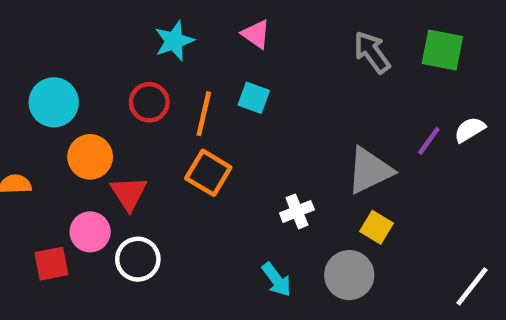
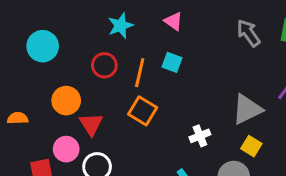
cyan circle: (54, 102) -> (43, 46), moved

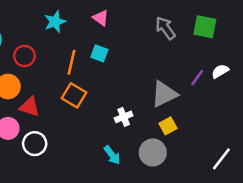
red circle: (104, 65) -> (24, 56), moved
red triangle: (91, 124) -> (30, 107), turned -40
yellow square: (251, 146) -> (168, 126), turned 30

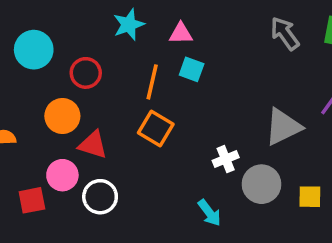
pink triangle: (101, 18) -> (181, 33), moved, turned -36
yellow square: (168, 126) -> (310, 197), moved, turned 30
gray circle: (153, 153) -> (261, 184), moved

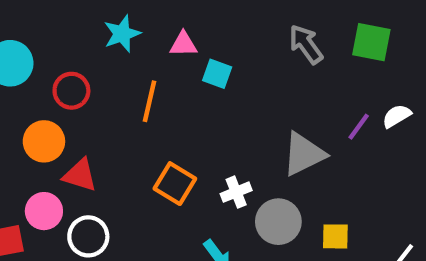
cyan square: (192, 69) -> (217, 74), moved
orange square: (156, 129) -> (175, 184), moved

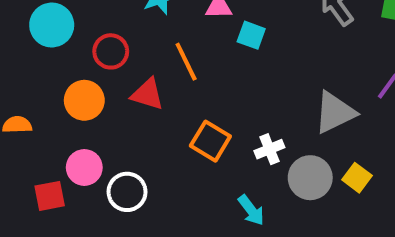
orange line: (150, 101) -> (186, 62), turned -39
red triangle: (80, 175) -> (147, 94), moved
yellow square: (335, 236) -> (357, 178), moved, turned 36

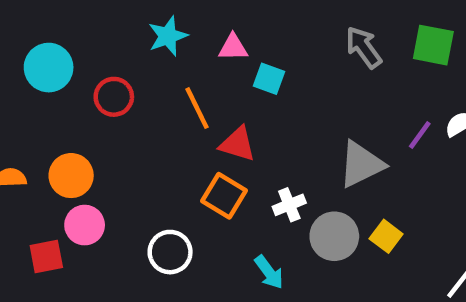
red triangle: (147, 94) -> (238, 144), moved
orange circle: (84, 100) -> (71, 176), moved
white circle: (127, 192) -> (170, 252), moved

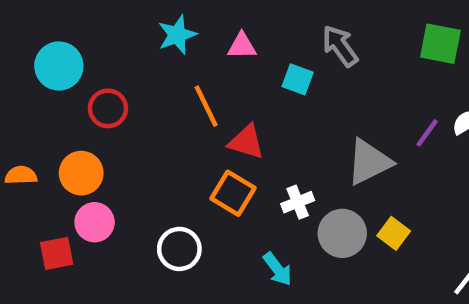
gray arrow: (364, 47) -> (340, 46), moved
cyan square: (269, 79) -> (298, 79), moved
red circle: (114, 97) -> (108, 108), moved

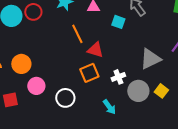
red circle: (108, 108) -> (33, 12), moved
orange square: (233, 193) -> (89, 73), turned 36
pink circle: (95, 222) -> (36, 86), moved

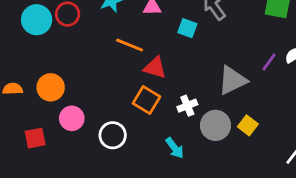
orange line: (77, 34) -> (130, 45), turned -42
orange square: (89, 73) -> (146, 100), turned -36

